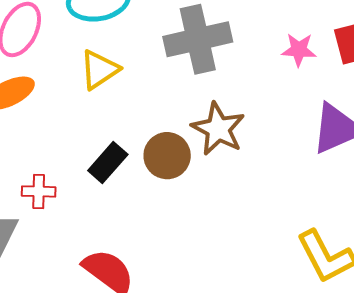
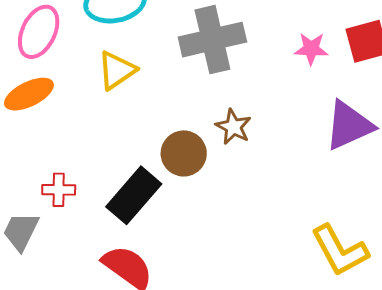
brown star: (218, 129) -> (233, 127), size x0.7
black rectangle: (108, 162) -> (134, 195), moved, size x1.4

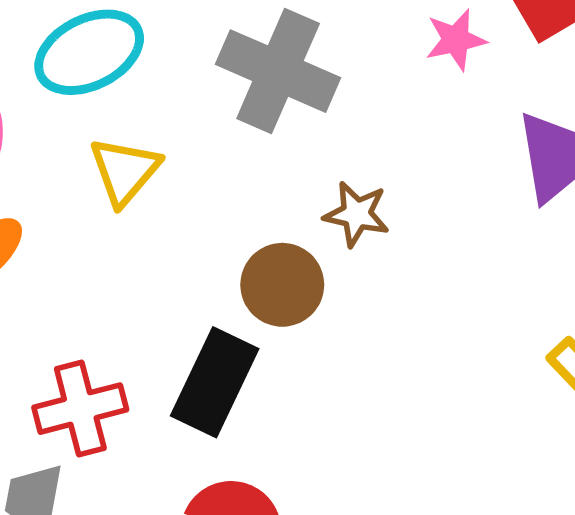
gray cross: (212, 40) -> (278, 71), turned -38
red cross: (59, 190) -> (80, 409), size x1.5

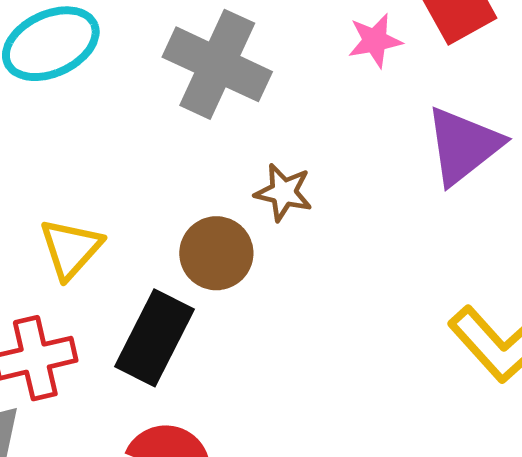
yellow triangle: (125, 171) -> (71, 248), moved

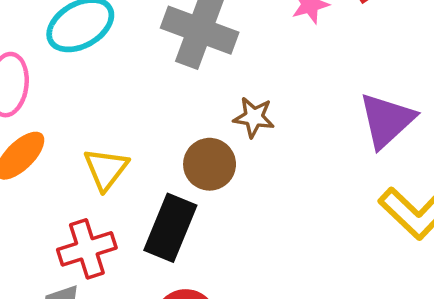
purple triangle: (463, 146) -> (387, 120), moved

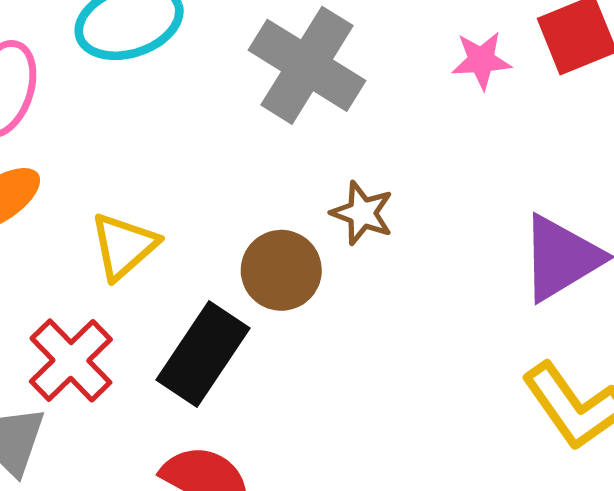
red cross: (87, 249) -> (71, 360), turned -38

